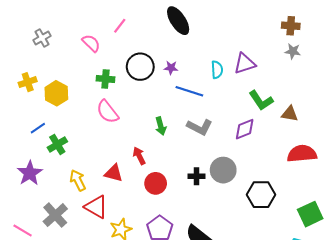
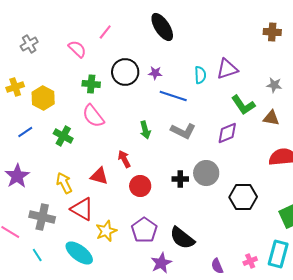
gray star: (293, 51) -> (274, 85), moved
green cross: (57, 144) -> (63, 136), moved, turned -30
gray cross: (55, 215) -> (42, 217), turned -35

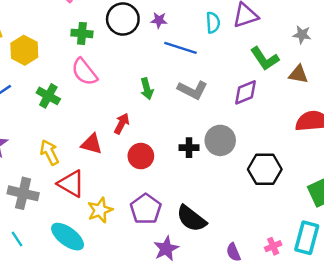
red arrow: (124, 159) -> (122, 124), turned 54

